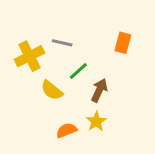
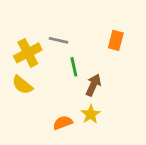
green line: (78, 71) -> (74, 67), turned -60
yellow semicircle: (52, 90) -> (22, 85), moved

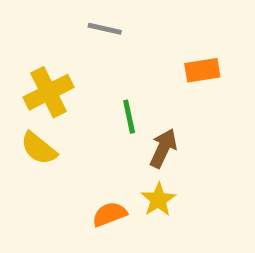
gray line: (59, 40) -> (105, 29), moved
orange rectangle: (116, 40) -> (202, 70), turned 66

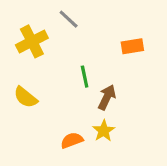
gray line: (105, 29) -> (69, 19), turned 30
yellow cross: (49, 92) -> (32, 41), moved

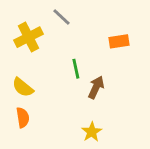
yellow star: (104, 131) -> (92, 132), moved
orange semicircle: (72, 140) -> (23, 118), moved, turned 102

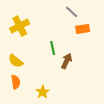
gray line: (62, 17) -> (72, 12), moved
yellow star: (92, 132) -> (43, 92), moved

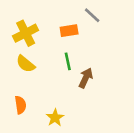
orange rectangle: (83, 29) -> (69, 31), moved
yellow semicircle: (16, 61) -> (26, 64), moved

